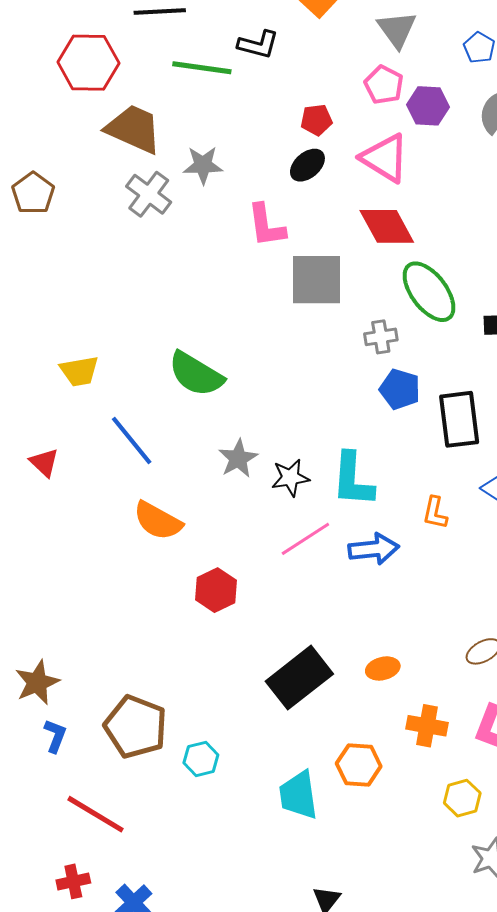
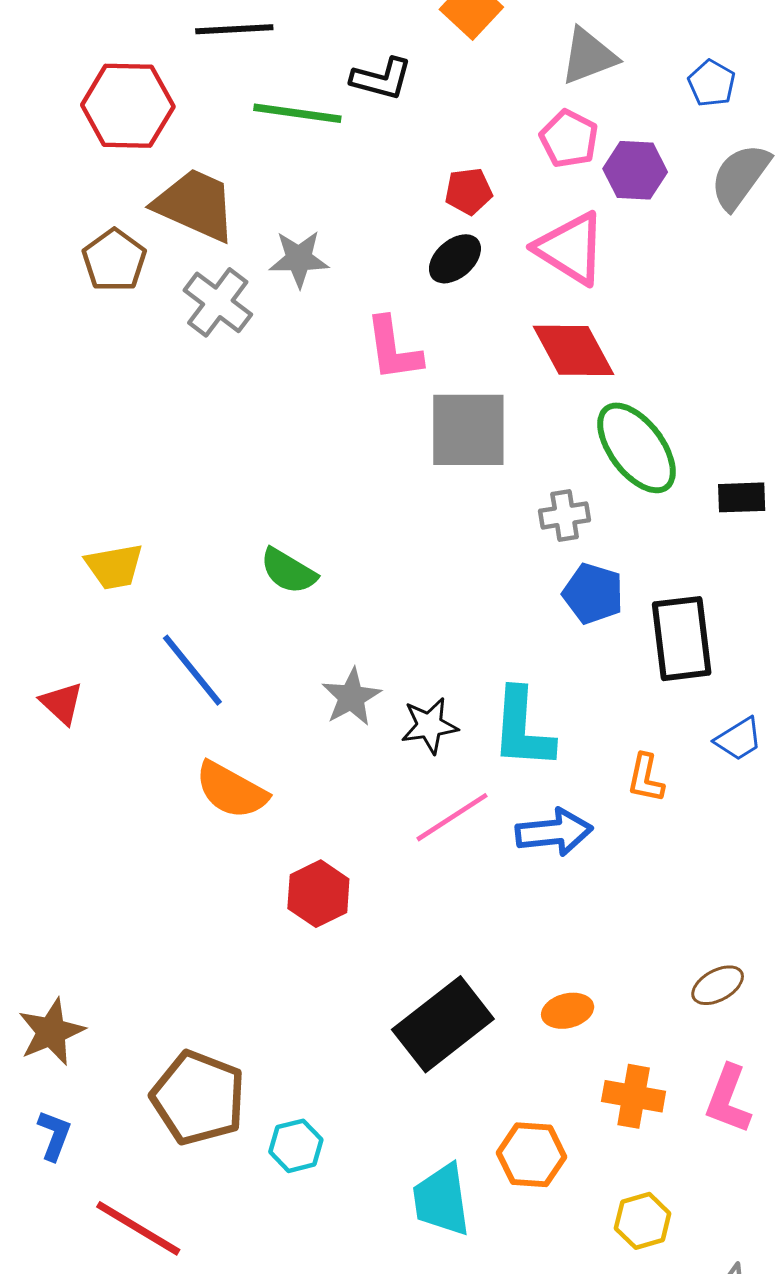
gray triangle: (397, 29) -> (589, 56), turned 45
brown pentagon: (33, 193) -> (114, 260), moved
green semicircle: (196, 374) -> (288, 571), size x0.7
blue L-shape: (55, 736) -> (54, 1135), moved
yellow hexagon: (462, 798) -> (643, 1221), moved

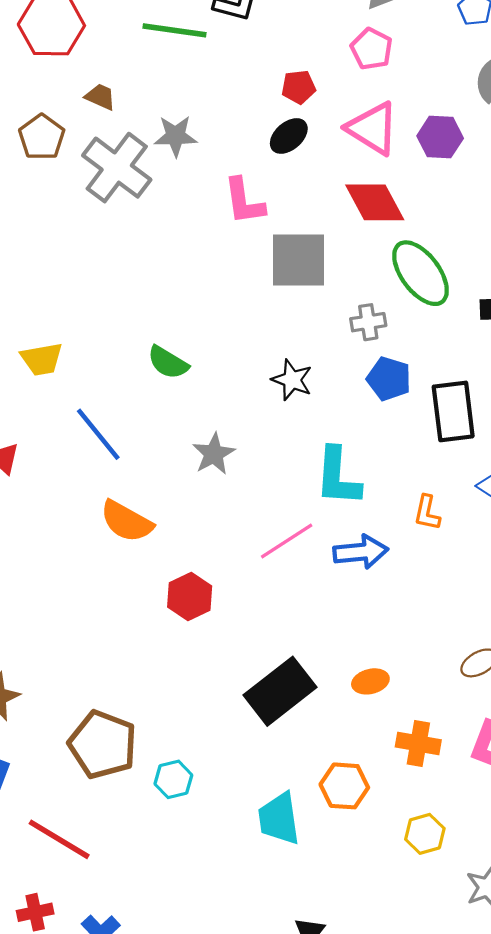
purple hexagon: (635, 170) -> (440, 137), moved
brown trapezoid: (195, 205) -> (100, 97), size x0.5
gray cross: (218, 302) -> (117, 168), size x1.4
black star: (429, 726) -> (292, 380), moved, turned 30

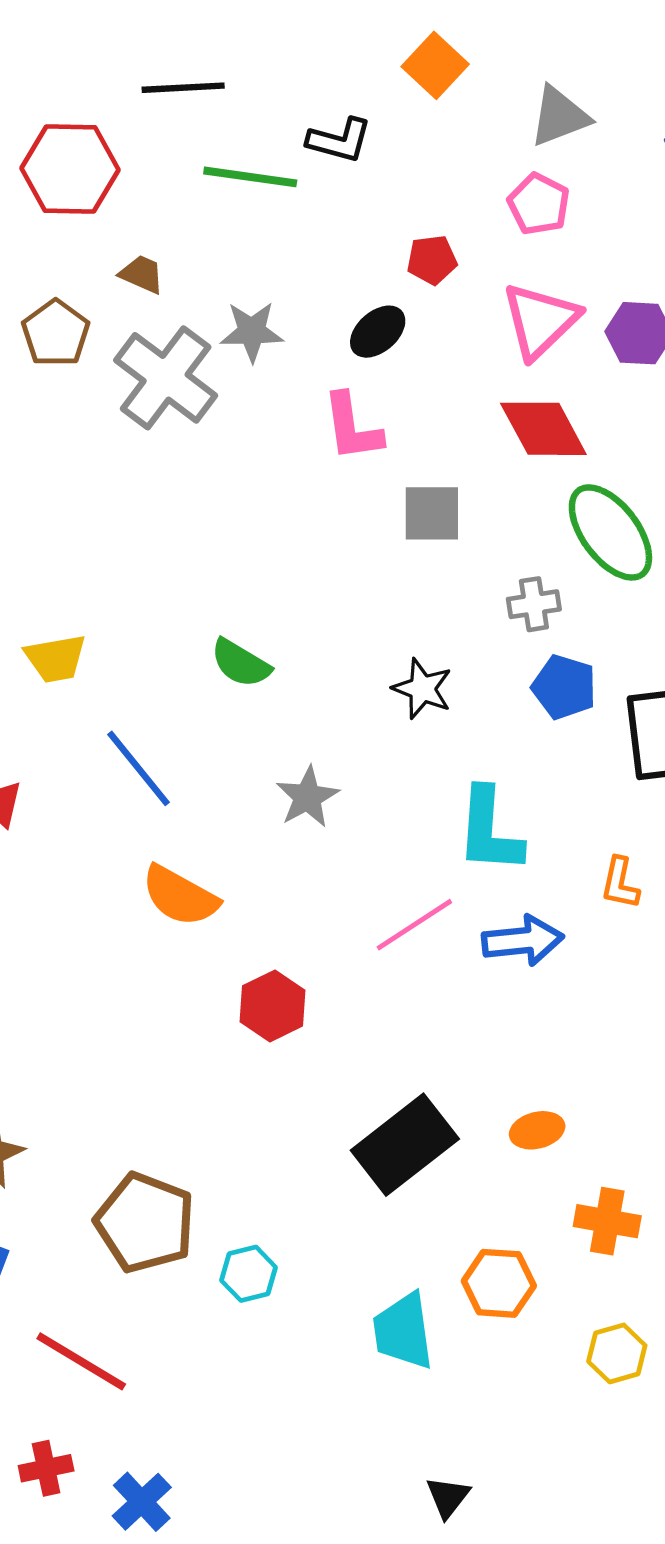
pink triangle: (373, 128) -> (540, 320), turned 44
black ellipse: (289, 136) -> (378, 332), moved
gray square: (299, 260) -> (432, 513), size x0.7

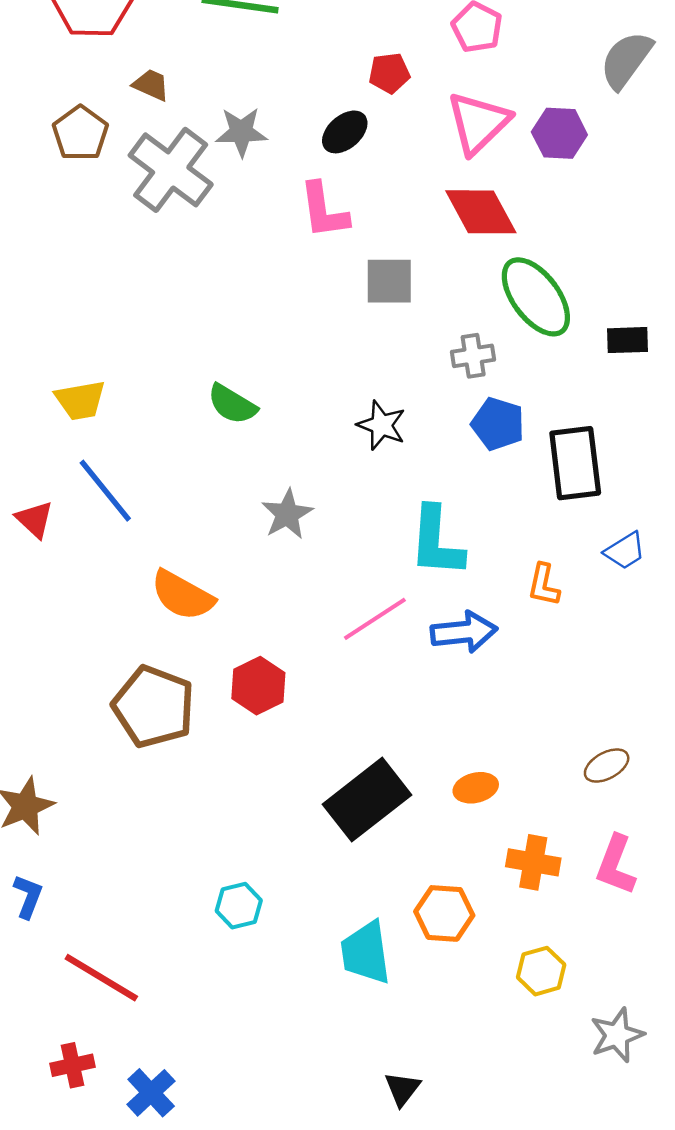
blue line: (139, 768) -> (105, 491), moved
brown pentagon: (145, 1223) -> (154, 707), moved

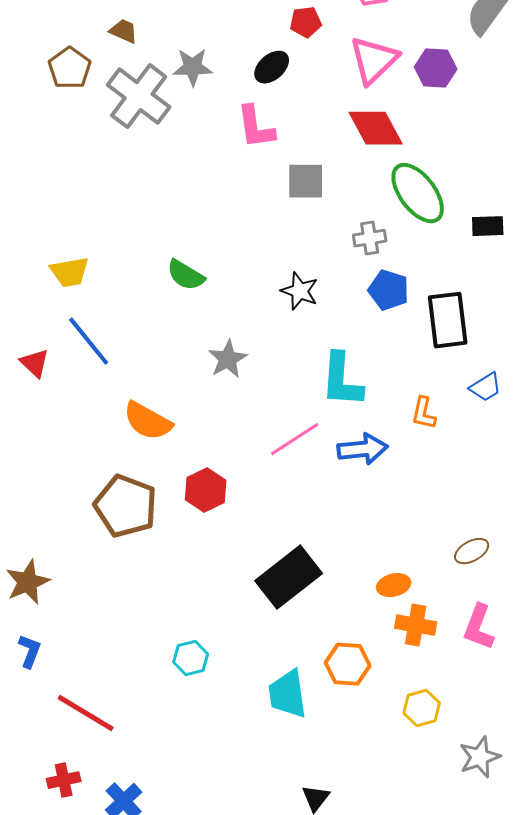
orange ellipse: (476, 788) -> (394, 585), moved

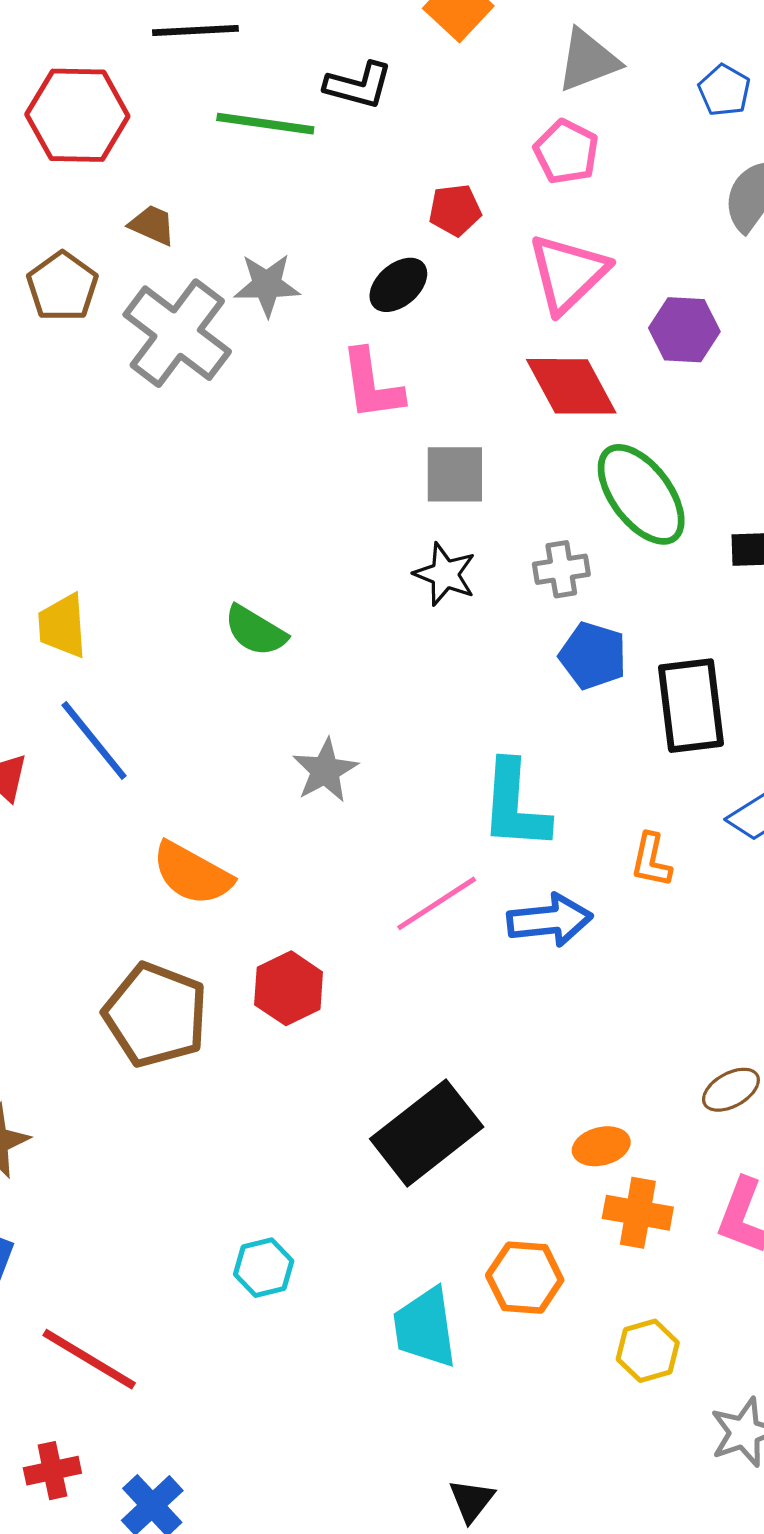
purple hexagon: (436, 68) -> (684, 330), moved
yellow trapezoid: (70, 272) -> (62, 626), turned 96
black star: (300, 291) -> (445, 574), moved

